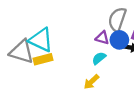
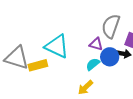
cyan triangle: (41, 40) -> (57, 46), moved
blue circle: (119, 40) -> (110, 57), moved

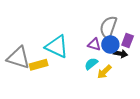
blue circle: (110, 57) -> (110, 45), moved
yellow arrow: (85, 87) -> (104, 72), moved

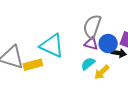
gray semicircle: (108, 27) -> (92, 27), moved

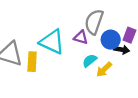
purple triangle: (91, 43) -> (81, 37), moved
yellow rectangle: (33, 65) -> (32, 62), turned -72

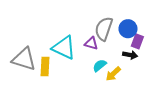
blue circle: (111, 40) -> (128, 29), moved

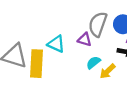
cyan triangle: (64, 48) -> (56, 44), size x0.7
yellow rectangle: (45, 67) -> (37, 64), size x1.4

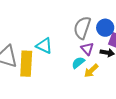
purple triangle: (85, 40) -> (87, 49), moved, turned 32

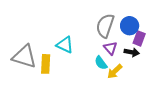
cyan semicircle: (78, 63) -> (101, 63), turned -88
yellow rectangle: (26, 64) -> (46, 64), size x0.7

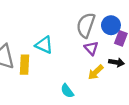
black arrow: (132, 52) -> (116, 62), moved
cyan semicircle: (101, 63) -> (67, 91), moved

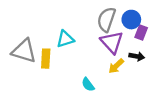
cyan triangle: (44, 45) -> (65, 39), turned -42
purple triangle: (91, 48) -> (112, 42), size x1.6

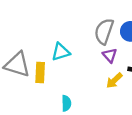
purple triangle: (112, 42) -> (110, 55), size x0.6
cyan semicircle: (88, 85) -> (66, 103), moved, turned -144

